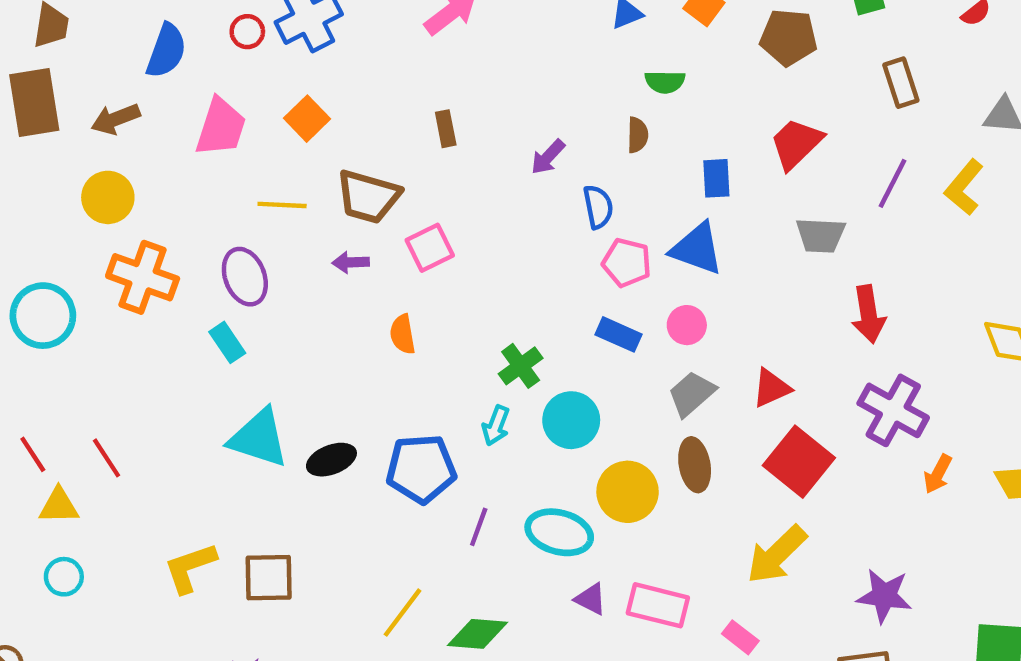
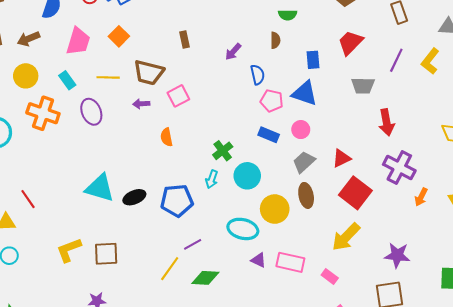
cyan rectangle: (227, 342) -> (67, 80), moved
purple line: (479, 527) -> (193, 244), moved, turned 42

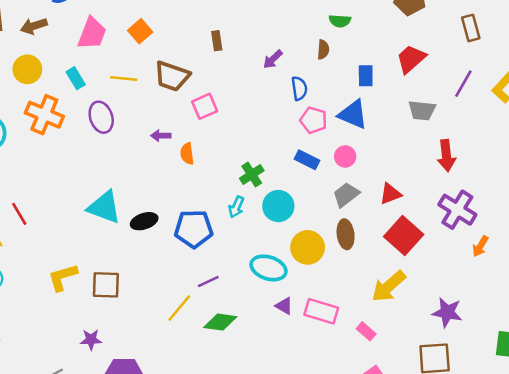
purple arrow: (141, 104) -> (161, 136), moved

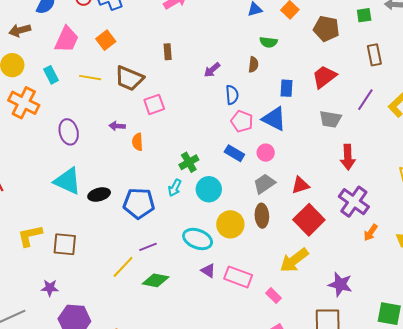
purple ellipse: (101, 117) -> (69, 132), moved

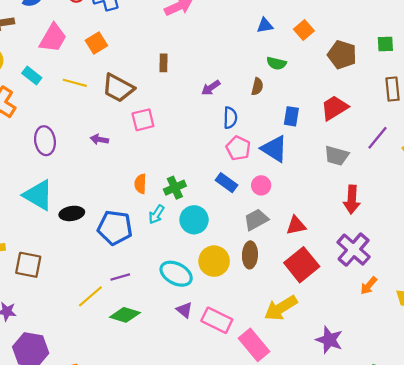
cyan rectangle: (51, 75) -> (32, 76), turned -30
orange semicircle: (138, 142) -> (140, 184), moved
pink rectangle: (273, 296) -> (254, 345), size x1.8

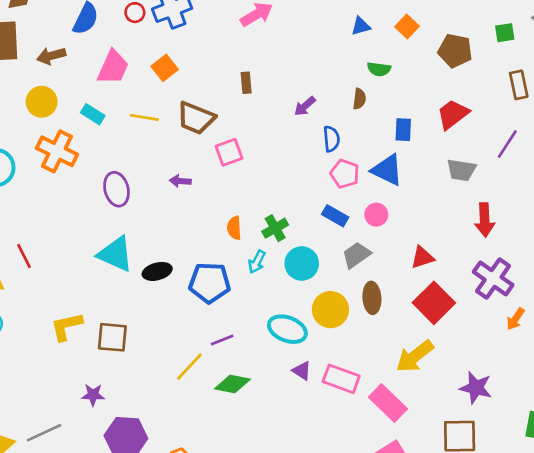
gray trapezoid: (256, 220) -> (356, 255), moved

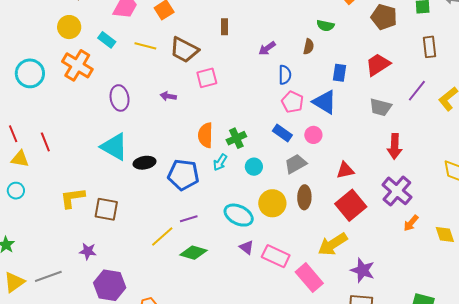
orange semicircle: (234, 228) -> (205, 135), size x1.4
cyan circle: (302, 264) -> (254, 167), size x0.7
purple star: (476, 388) -> (363, 270), moved

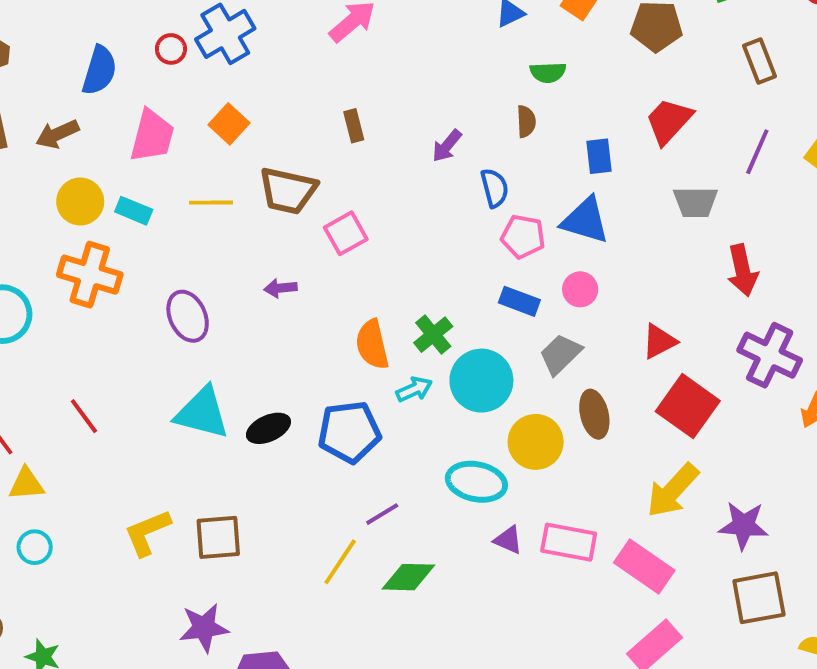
yellow circle: (69, 27) -> (80, 201), moved
red line: (45, 142) -> (84, 416), moved
cyan arrow: (220, 162) -> (414, 389), turned -132
cyan circle: (254, 167) -> (481, 381), size x1.8
purple star: (88, 251) -> (204, 628), size x1.4

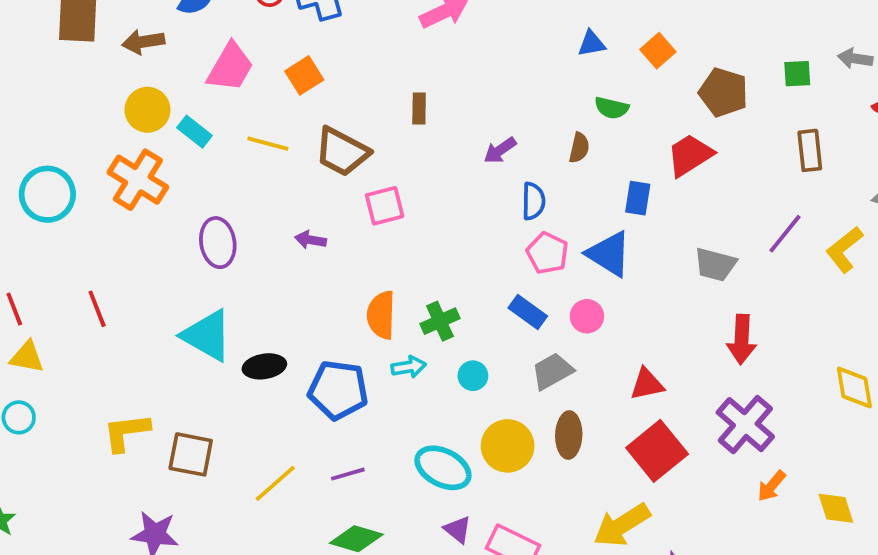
red trapezoid: (669, 121) -> (690, 155), moved
cyan circle: (481, 381) -> (473, 376), size x0.5
yellow line: (340, 562) -> (275, 483), moved

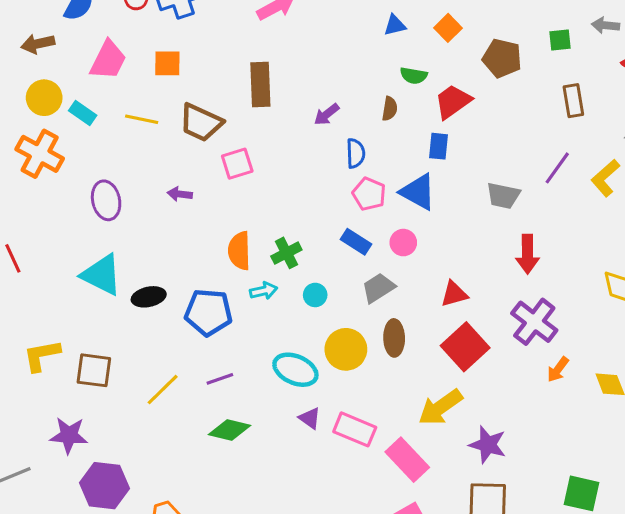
orange square: (304, 75) -> (167, 63), turned 36
brown rectangle: (419, 108) -> (260, 85), size x1.8
red trapezoid: (690, 155) -> (453, 102), moved

